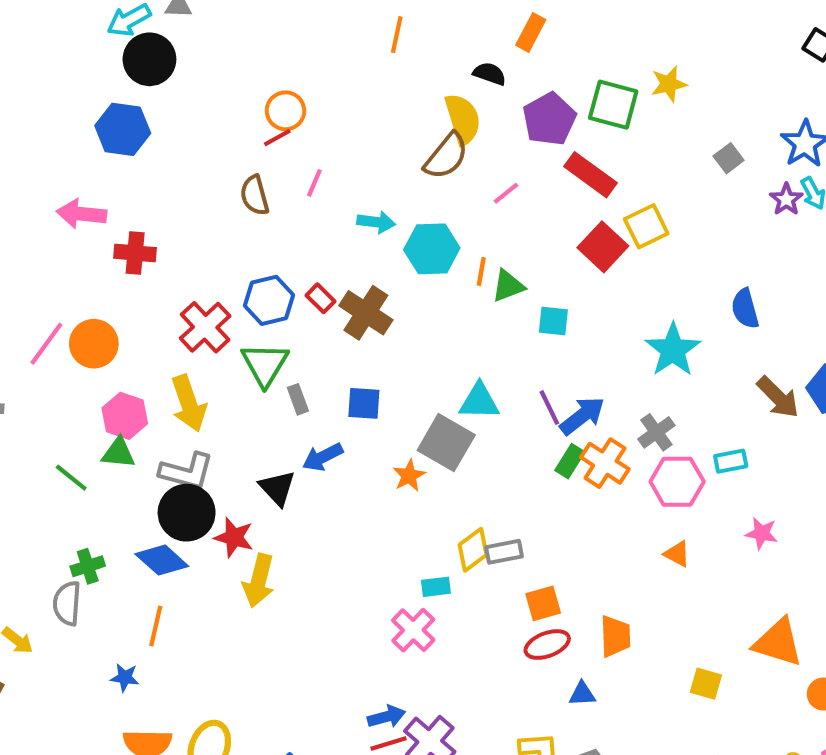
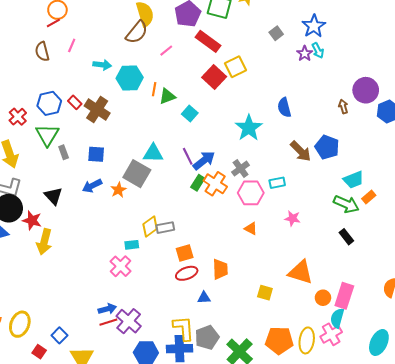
cyan square: (553, 321) -> (190, 114), turned 35
red cross: (205, 327) -> (18, 117), size x0.7
blue arrow: (323, 457) -> (92, 186), moved

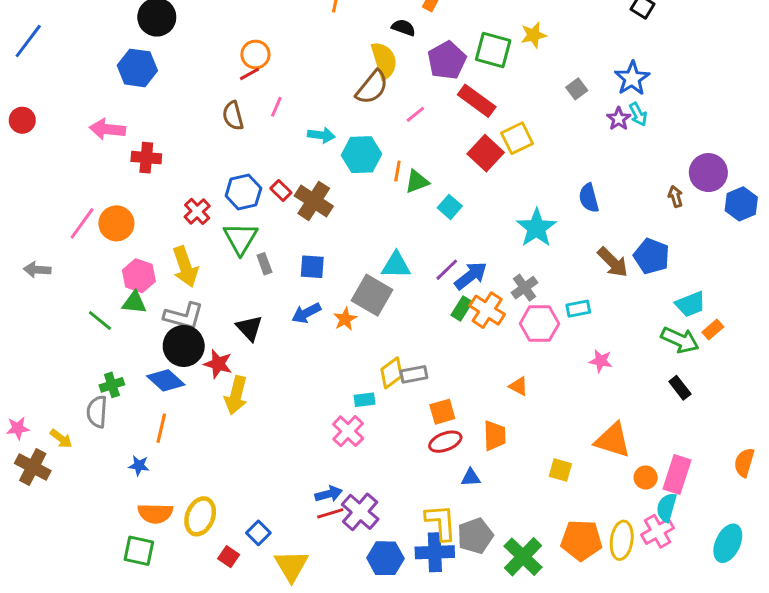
purple line: (188, 156) -> (447, 270), turned 72
orange triangle: (251, 229) -> (519, 386), moved

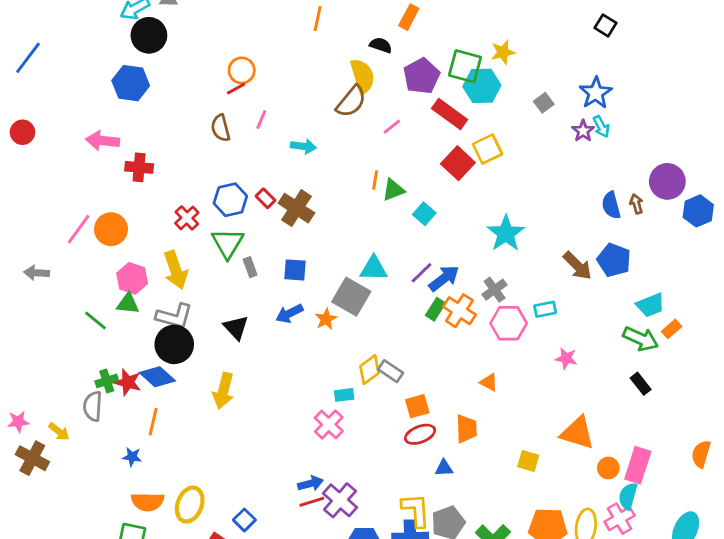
cyan hexagon: (362, 155) -> (482, 86), moved
blue semicircle: (589, 198) -> (611, 205), moved
red star: (218, 364) -> (128, 382), moved
gray rectangle: (414, 374) -> (391, 371), turned 45

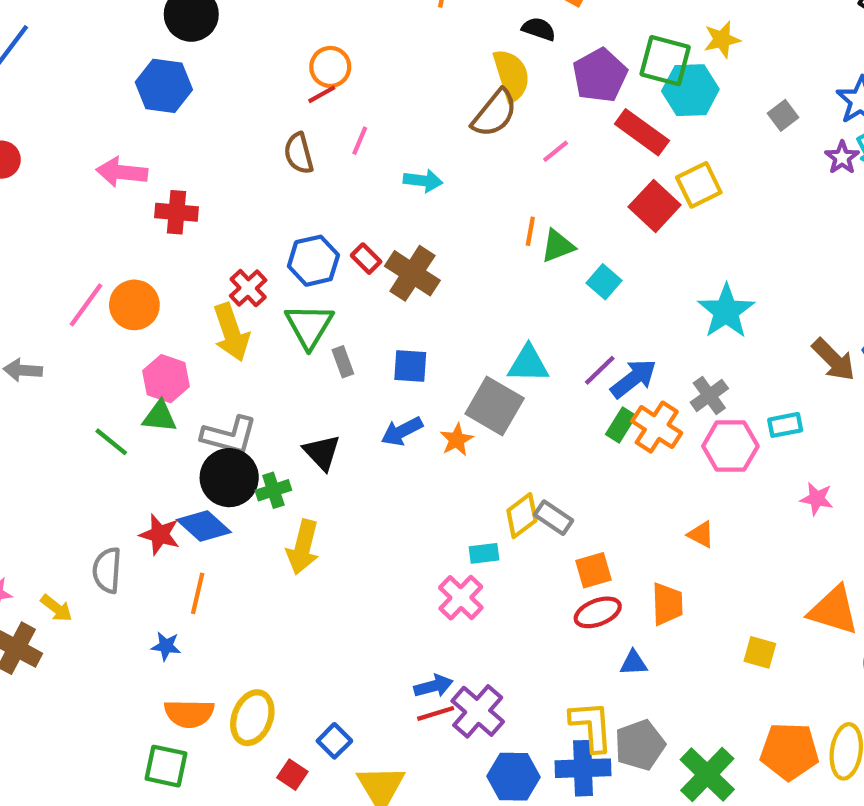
yellow arrow: (176, 270) -> (231, 332), moved
green cross: (107, 381) -> (273, 490), moved

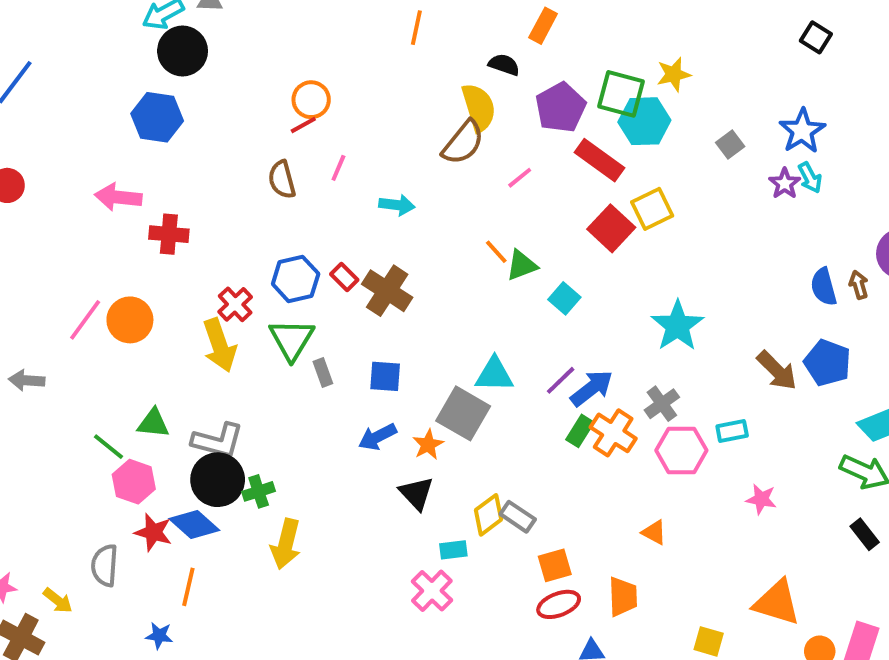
orange line: (530, 231) -> (496, 252), turned -52
pink hexagon: (166, 379) -> (134, 482), moved
black triangle: (322, 452) -> (416, 493), moved

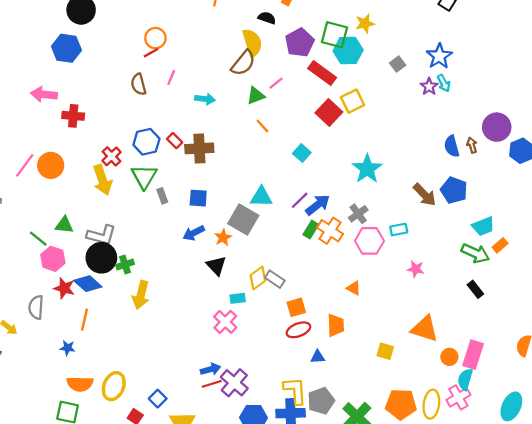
green triangle: (522, 265) -> (256, 96), moved
brown cross: (387, 291) -> (199, 148), turned -36

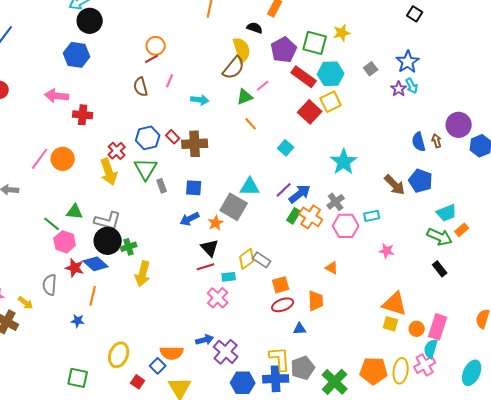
cyan hexagon: (348, 50) -> (331, 74), moved
yellow square: (385, 351) -> (391, 324), moved
orange semicircle: (80, 384) -> (172, 353), moved
red line: (212, 384) -> (206, 267), moved

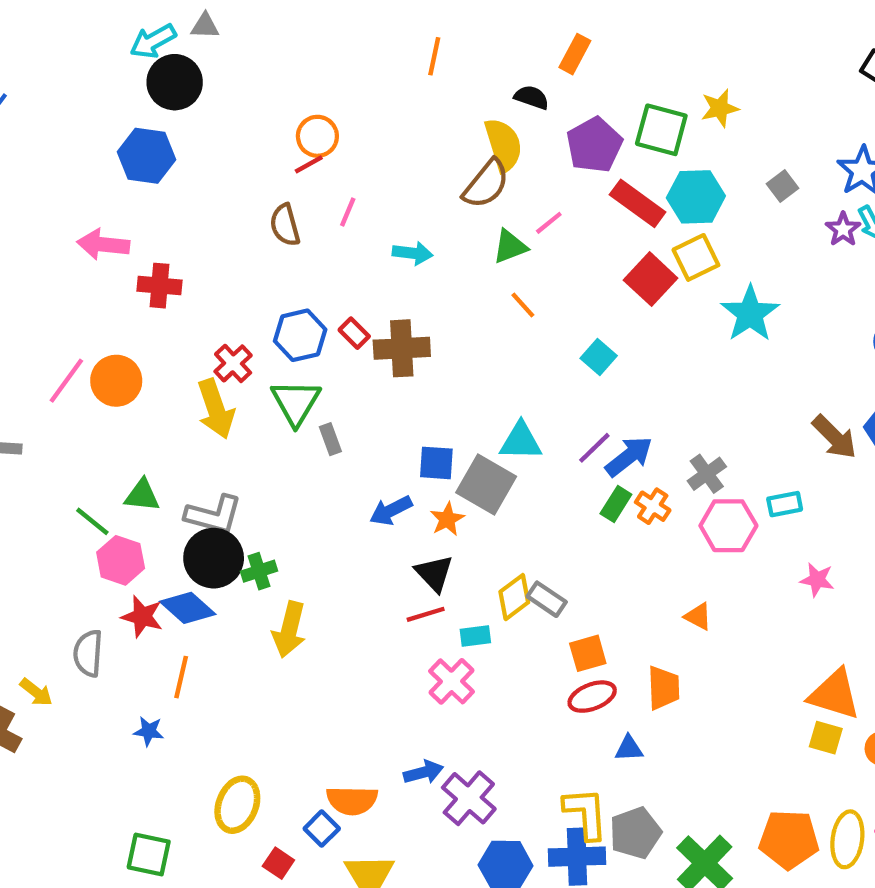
cyan star: (344, 162) -> (750, 314), moved
blue square: (194, 188) -> (436, 463), moved
orange cross: (311, 217) -> (653, 506), size x0.7

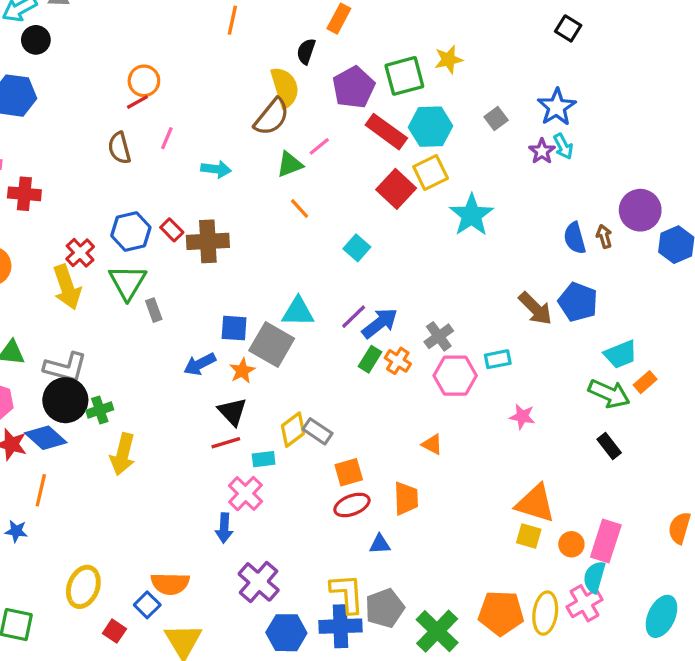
black circle: (175, 82) -> (36, 40), size x0.7
black semicircle: (532, 97) -> (306, 51), turned -90
green square: (661, 130) -> (404, 76), turned -30
blue arrow: (423, 772) -> (224, 528), moved, turned 108

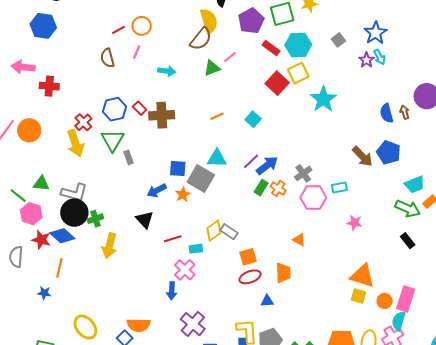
orange circle: (144, 81) -> (142, 26), moved
red rectangle: (386, 132) -> (271, 48), size x0.7
orange line: (300, 209) -> (217, 116), moved, turned -72
black triangle: (232, 412) -> (145, 220), moved
yellow ellipse: (83, 587) -> (85, 327), turned -60

